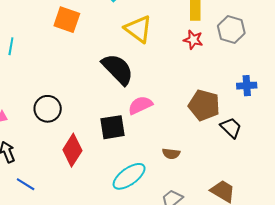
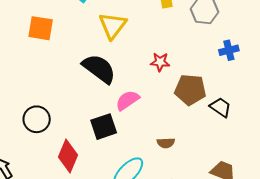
yellow triangle: (138, 29) -> (113, 25), turned 40
red star: (193, 40) -> (160, 62), moved
blue cross: (247, 86) -> (229, 50), moved

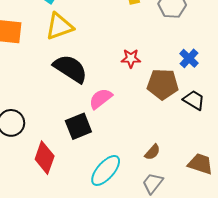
yellow triangle: (113, 25) -> (59, 26), moved, turned 36
blue cross: (229, 50) -> (189, 58), moved, turned -30
brown semicircle: (166, 143) -> (152, 152), moved, turned -42

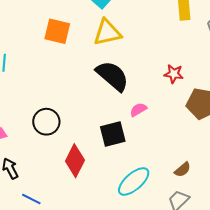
pink semicircle: (101, 99) -> (138, 110), size x0.7

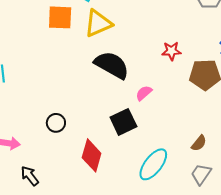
orange square: (57, 31) -> (60, 17), moved
black circle: (46, 122) -> (56, 123), size x0.7

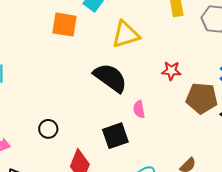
yellow triangle: (98, 23) -> (126, 35), moved
pink semicircle: (144, 93) -> (139, 109), turned -66

